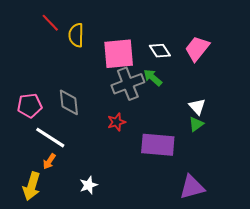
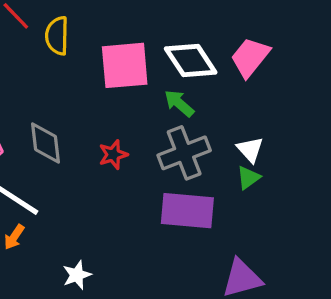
white diamond: (160, 51) -> (191, 60), size x1.5
gray cross: (128, 84) -> (184, 153), moved
red star: (116, 122) -> (113, 155), moved

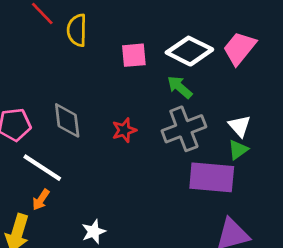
white diamond: (191, 60) -> (189, 51), turned -30
pink square: (125, 65) -> (134, 55), size x0.6
purple rectangle: (187, 211) -> (212, 177), moved

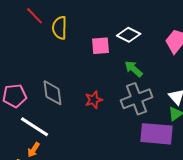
white diamond: (189, 51) -> (129, 35), moved, size x0.7

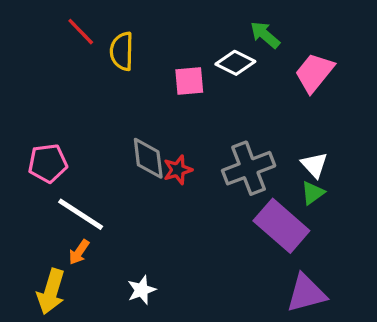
green arrow: (134, 69) -> (265, 35), moved
gray diamond: (53, 93) -> (148, 158), moved
purple rectangle: (157, 134) -> (281, 226), turned 36

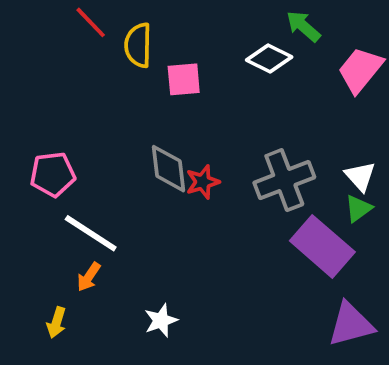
pink square: (189, 81) -> (184, 79), moved
yellow arrow: (51, 292) -> (56, 322), size x0.6

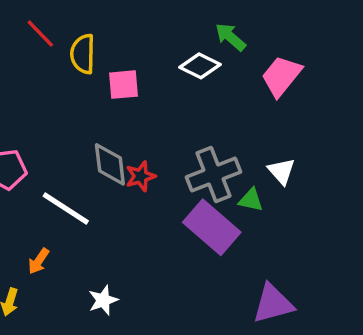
green triangle: (358, 208) -> (251, 200), moved, turned 48
white line: (91, 233) -> (66, 209), moved
purple rectangle: (322, 246) -> (212, 227), moved

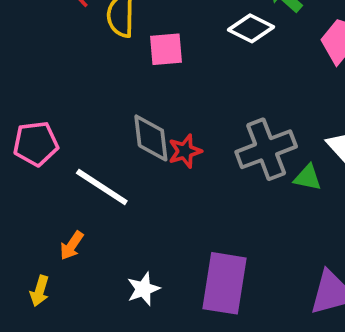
purple rectangle: (212, 227) -> (225, 283), moved, turned 58

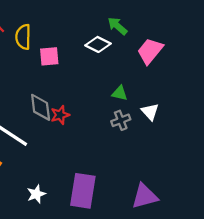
gray cross: (266, 149) -> (121, 120), moved, size x0.6
green triangle: (308, 178) -> (120, 93), moved

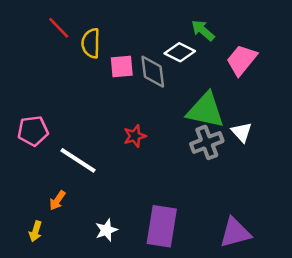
green triangle: (120, 93) -> (206, 110), size x2.0
gray diamond: (41, 107) -> (153, 72), moved
gray cross: (121, 120) -> (207, 142), size x1.4

